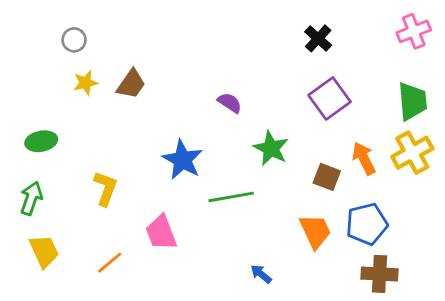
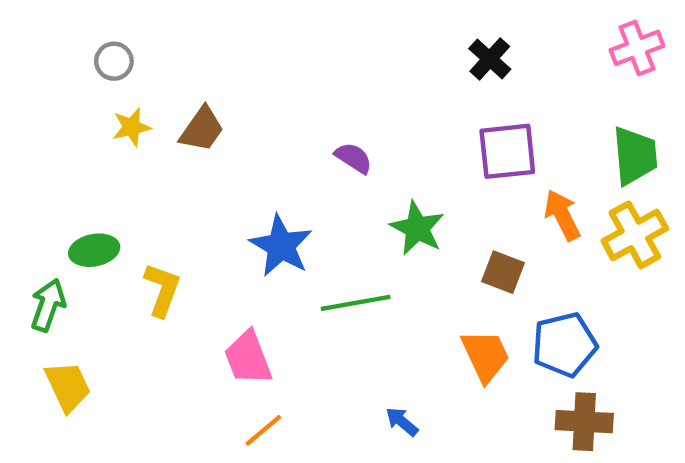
purple square: (330, 98) -> (507, 151), turned 30
green ellipse: (41, 141) -> (94, 250), moved
orange arrow: (364, 158) -> (562, 215), moved
orange line: (110, 263) -> (263, 430), moved

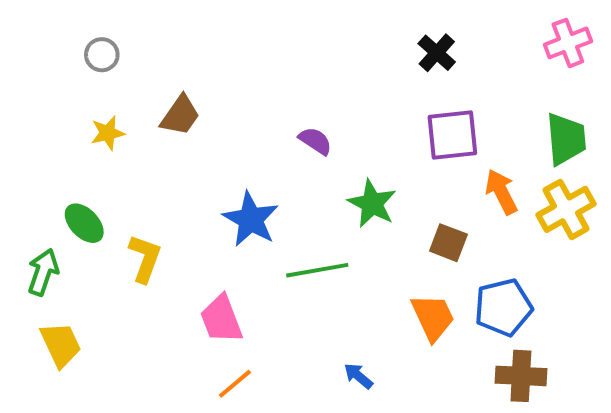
yellow star: (132, 127) -> (108, 133), moved
green ellipse: (94, 250) -> (84, 223), turned 57

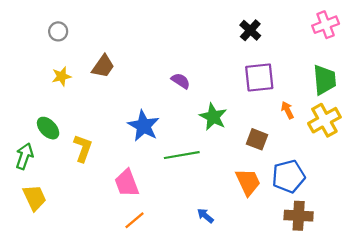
orange arrow: (501, 192) -> (287, 110), size x0.7

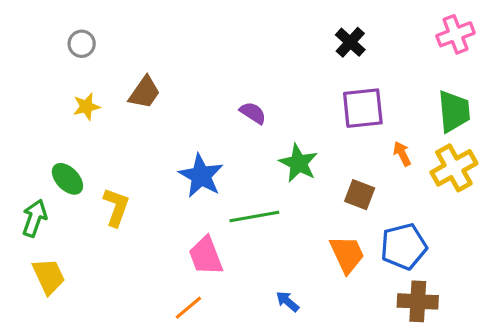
pink trapezoid: (127, 183) -> (206, 256), moved

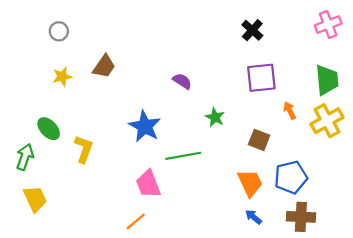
green star: (298, 163) -> (215, 117), size x0.7
blue arrow: (287, 301) -> (253, 217), moved

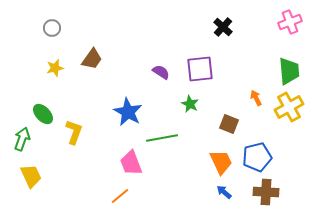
purple square: (261, 78) -> (200, 69), moved

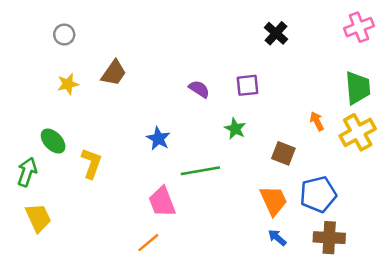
purple square: (200, 69) -> (247, 85), size x0.7
blue star: (128, 112) -> (158, 139), size x0.7

